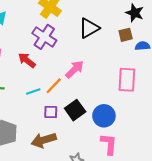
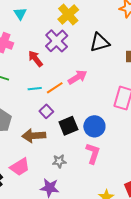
black square: (75, 110) -> (68, 126), moved
purple square: (51, 112) -> (46, 111), turned 32

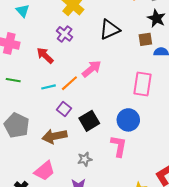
purple cross: (57, 41) -> (65, 34), size x0.7
blue circle: (94, 126) -> (128, 120), moved

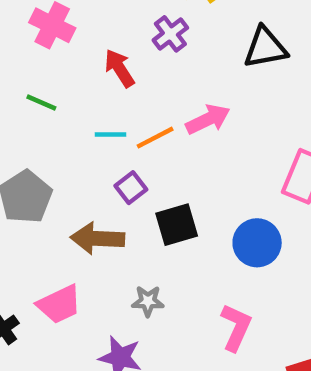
pink L-shape: (119, 146) -> (236, 327), moved

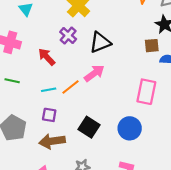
black triangle: (265, 48) -> (100, 42), moved
purple square: (131, 188) -> (49, 115), moved, turned -32
black square: (177, 225) -> (89, 127), turned -30

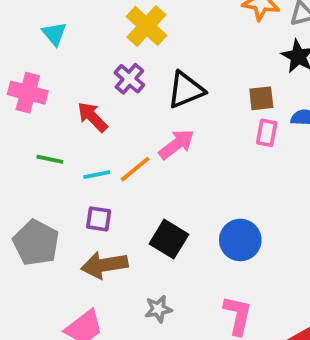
brown square: (152, 46) -> (261, 98), moved
green line: (12, 81) -> (50, 159), moved
pink rectangle: (146, 92) -> (267, 133), moved, size x0.6

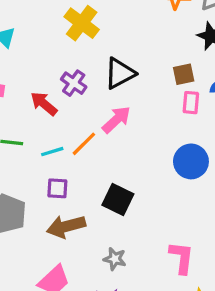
purple cross: (129, 79) -> (74, 83), moved
blue circle: (240, 240) -> (191, 161), moved
gray star: (158, 309) -> (115, 259), turned 30

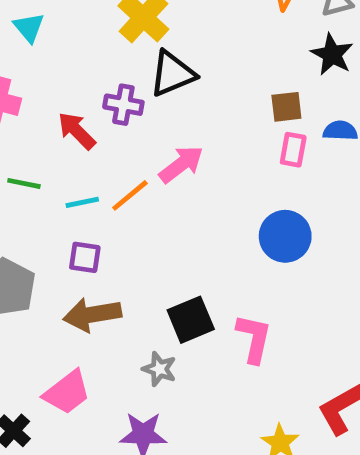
black triangle: (120, 73) -> (172, 74), moved
purple cross: (74, 83) -> (123, 105), turned -30
black square: (118, 200) -> (191, 320), moved, turned 36
pink L-shape: (182, 258) -> (254, 338), moved

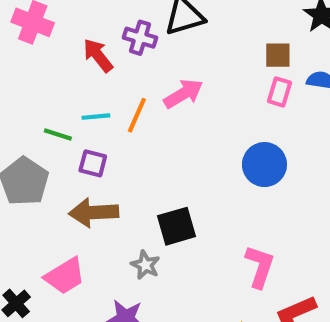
green line: (24, 183) -> (58, 134), moved
orange line: (130, 195) -> (137, 115), turned -33
pink L-shape: (254, 338) -> (260, 266), moved

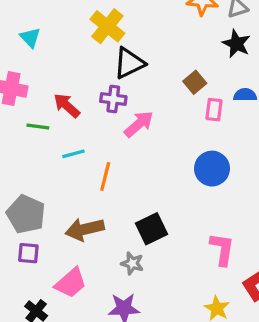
purple cross: (140, 38) -> (113, 99), moved
brown square: (278, 55) -> (195, 82), moved, turned -30
orange line: (137, 115) -> (105, 177), moved
green line: (58, 134) -> (38, 127), moved
purple square: (93, 163) -> (28, 253), moved

